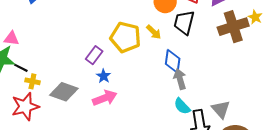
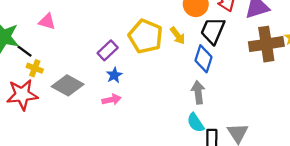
pink triangle: (11, 39) -> (47, 22), moved
blue diamond: (173, 61) -> (203, 59), moved
pink arrow: (105, 98) -> (111, 100), size x0.7

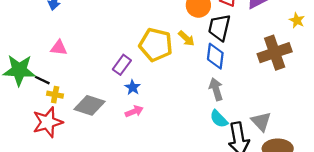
brown cross: (266, 44) -> (275, 53), moved

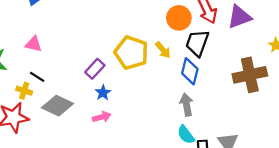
black line: (42, 80) -> (37, 77), moved

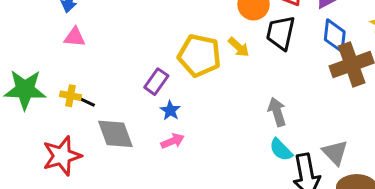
pink triangle: (33, 44) -> (75, 37), moved
blue diamond: (190, 71) -> (335, 36), moved
yellow cross: (24, 91) -> (70, 96), moved
gray diamond: (58, 106) -> (115, 134), turned 52

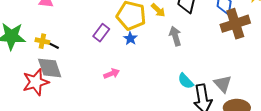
blue star: (170, 110) -> (130, 38), moved
gray arrow: (277, 112) -> (175, 36), moved
gray diamond: (115, 134) -> (50, 68), moved

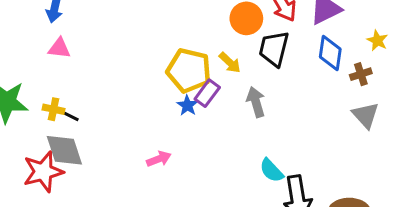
brown cross: (235, 24) -> (361, 74), moved, size x0.5
purple rectangle: (101, 33) -> (207, 93), moved
gray triangle: (223, 84) -> (366, 115), moved

